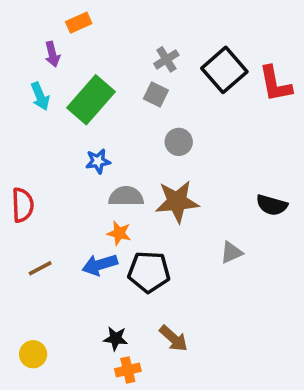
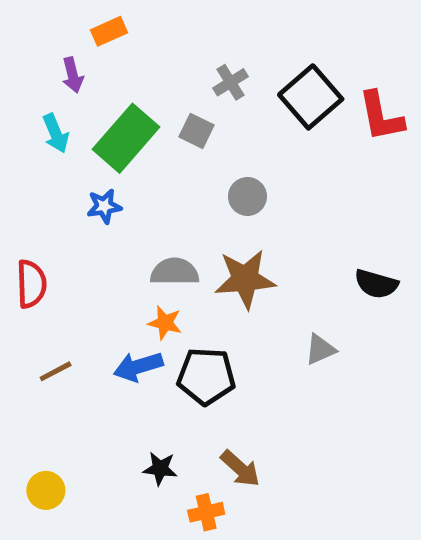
gray square: (156, 95) -> (196, 131), moved
blue star: (98, 161) -> (104, 206), moved
orange cross: (128, 370) -> (206, 512), moved

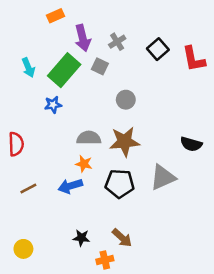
purple arrow: (73, 75) -> (83, 38), moved, size x1.5
black square: (311, 97) -> (158, 49), size x0.7
gray triangle: (320, 349) -> (163, 177), size x1.6
black pentagon: (206, 376) -> (120, 184), moved

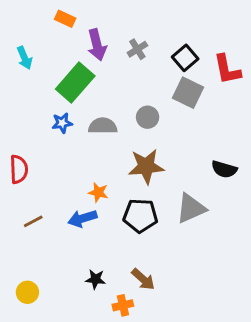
orange rectangle: (55, 16) -> (65, 19), turned 49
gray square: (100, 66) -> (188, 93), moved, size x1.5
cyan arrow: (28, 68) -> (25, 58), moved
gray semicircle: (89, 138) -> (103, 126), moved

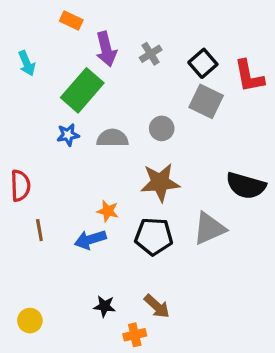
black semicircle: (224, 169) -> (246, 186), size x1.4
brown line: (33, 221) -> (39, 230), moved, turned -72

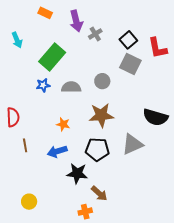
purple arrow: (106, 49) -> (76, 21), moved
orange star: (108, 211) -> (63, 124), moved
black star: (105, 306) -> (77, 173), moved, size x1.5
yellow circle: (30, 321) -> (29, 202), moved

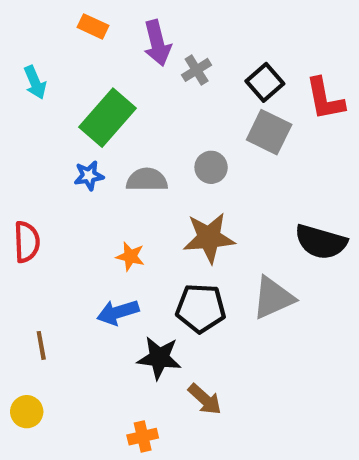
brown line: (25, 145) -> (41, 345), moved
yellow circle: (29, 202) -> (27, 412), moved
orange cross: (85, 212) -> (143, 437), moved

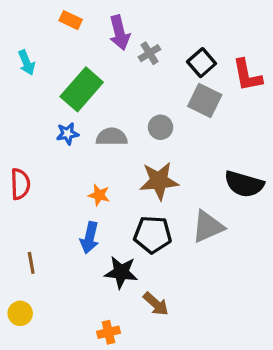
blue arrow: (118, 312) -> (90, 238), turned -60

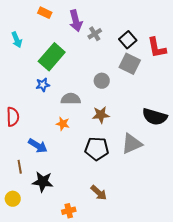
gray semicircle: (112, 137) -> (71, 99), moved
brown star: (159, 181) -> (101, 115), size x0.7
blue arrow: (90, 238) -> (38, 146), moved, turned -72
black star: (121, 272) -> (43, 182), moved

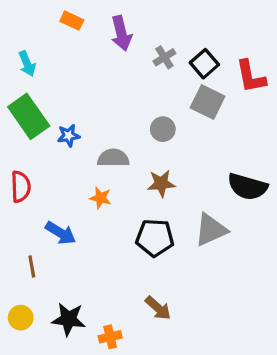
gray cross: (95, 34) -> (164, 57), moved
green rectangle: (52, 57) -> (29, 116), moved, turned -76
black star: (43, 182) -> (69, 319), moved

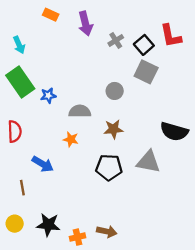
red L-shape: (251, 76) -> (171, 36), moved
gray triangle: (211, 230) -> (148, 162), turned 35
brown arrow: (158, 308) -> (107, 231), moved, turned -30

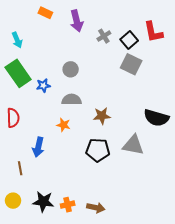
gray circle: (115, 91) -> (71, 69), moved
blue arrow: (43, 164) -> (38, 147), turned 72
orange cross: (78, 237) -> (68, 205), moved

